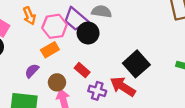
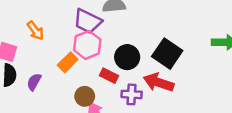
pink hexagon: (55, 26) -> (87, 45), moved
black circle: (88, 33) -> (127, 57), moved
purple semicircle: (32, 71) -> (34, 82), moved

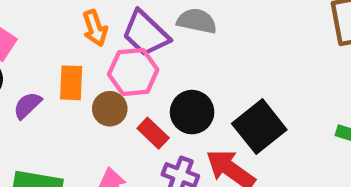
orange arrow: (35, 31) -> (95, 28), moved
orange rectangle: (68, 62) -> (71, 83), moved, turned -60
brown circle: (85, 96) -> (110, 109), moved

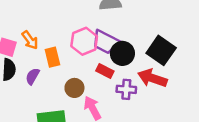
orange arrow: (95, 28) -> (30, 40), moved
purple trapezoid: (146, 33) -> (106, 42), moved
brown circle: (110, 109) -> (74, 88), moved

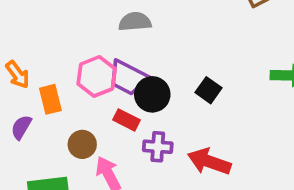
black square: (161, 50) -> (208, 90), size x0.6
red arrow: (152, 78) -> (209, 162), moved

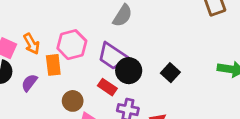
gray semicircle: (135, 22) -> (123, 16), turned 120
pink hexagon: (97, 76) -> (72, 45), moved

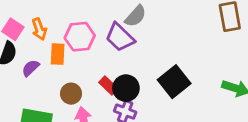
purple trapezoid: (112, 56) -> (120, 37), moved
black circle: (129, 71) -> (126, 88), moved
black square: (170, 73) -> (174, 82), size x1.6

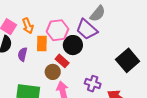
purple semicircle: (31, 68) -> (23, 54), turned -32
red rectangle: (108, 85) -> (62, 61), moved
black circle: (126, 88) -> (73, 45), moved

